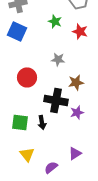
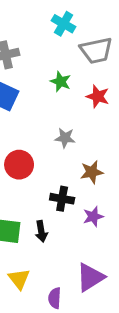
black cross: (56, 100) -> (62, 199), size x0.7
purple triangle: (75, 153) -> (90, 277), size x1.5
purple semicircle: (51, 167) -> (55, 298), turned -48

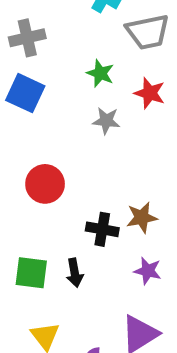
gray star: (65, 138) -> (106, 121), moved
brown star: (92, 172) -> (142, 217), moved
purple star: (93, 217) -> (148, 271), moved, turned 30

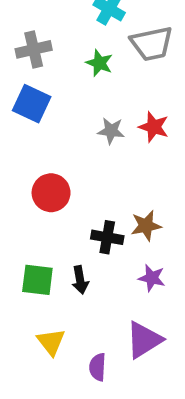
green star: (100, 73) -> (99, 63), moved
red star: (150, 93) -> (154, 127), moved

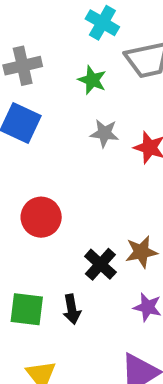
gray star: (111, 131) -> (104, 133), moved
black cross: (107, 237) -> (100, 264), turned 32

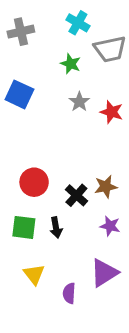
gray cross: (23, 66) -> (21, 32), moved
gray star: (104, 133) -> (79, 102), turned 30
red circle: (41, 217) -> (34, 182), moved

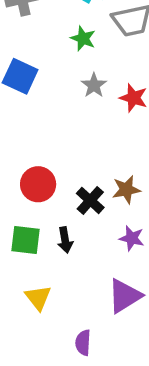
purple semicircle: (69, 293) -> (83, 343), moved

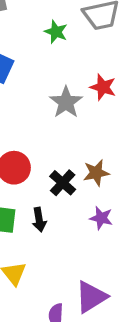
gray star: (94, 85) -> (66, 102), moved, size x1.4
purple triangle: (124, 296) -> (91, 297), moved

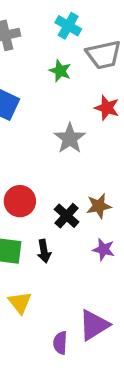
red star: (103, 87) -> (107, 108), moved

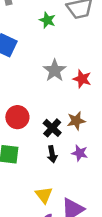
red star: (107, 108) -> (82, 79), moved
black arrow: (44, 251) -> (52, 154), moved
yellow triangle: (20, 303) -> (44, 195), moved

